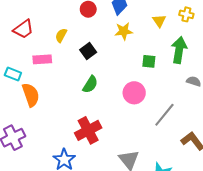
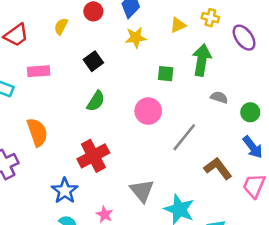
yellow triangle: (159, 21) -> (178, 25), turned 40
yellow semicircle: (61, 35) -> (61, 26), moved
orange semicircle: (31, 95) -> (37, 132), moved

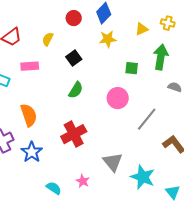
yellow semicircle: (61, 26) -> (48, 39), moved
blue star: (65, 191) -> (32, 152), moved

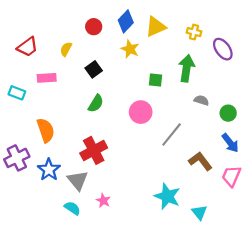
yellow triangle: (142, 29) -> (156, 27), moved, size x1.5
yellow star: (108, 39) -> (130, 49), turned 30
gray triangle: (113, 162) -> (78, 180), moved

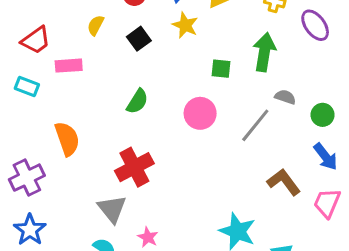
red trapezoid: (28, 47) -> (36, 40), moved
black square: (94, 69) -> (139, 39), moved
gray line: (172, 134) -> (255, 125), moved
blue star: (49, 170) -> (30, 230), moved

